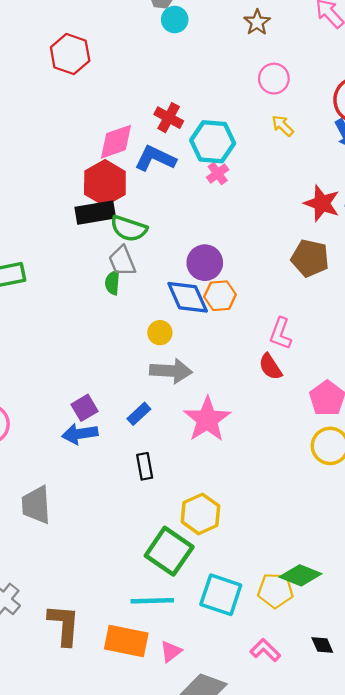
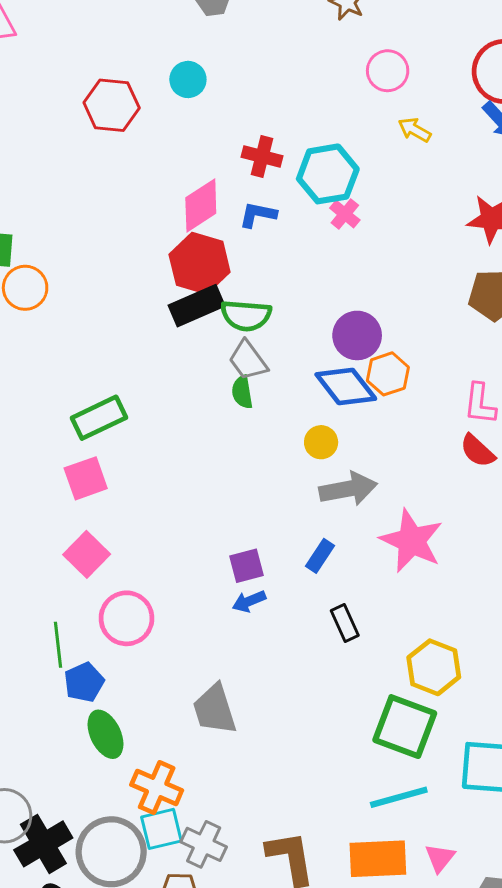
cyan circle: (175, 20) -> (188, 79), moved
blue L-shape: (155, 158) -> (258, 215), size x0.7
purple square: (84, 408) -> (246, 566), turned 30
blue arrow: (80, 434) -> (249, 601), size x0.7

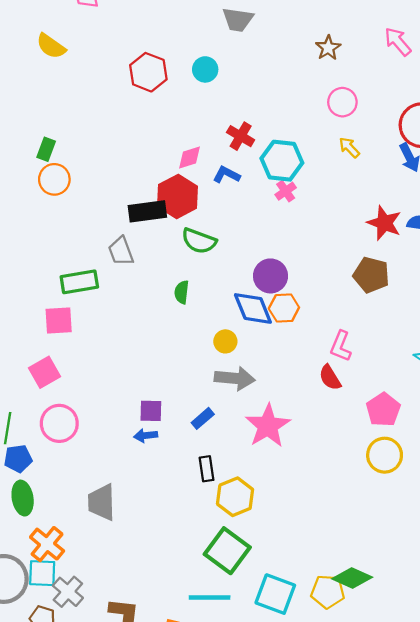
pink diamond: (201, 206) -> (190, 158), size x0.7
black rectangle: (197, 306) -> (147, 211), moved
gray trapezoid: (248, 360) -> (121, 251), moved
yellow hexagon: (434, 667) -> (235, 497), moved

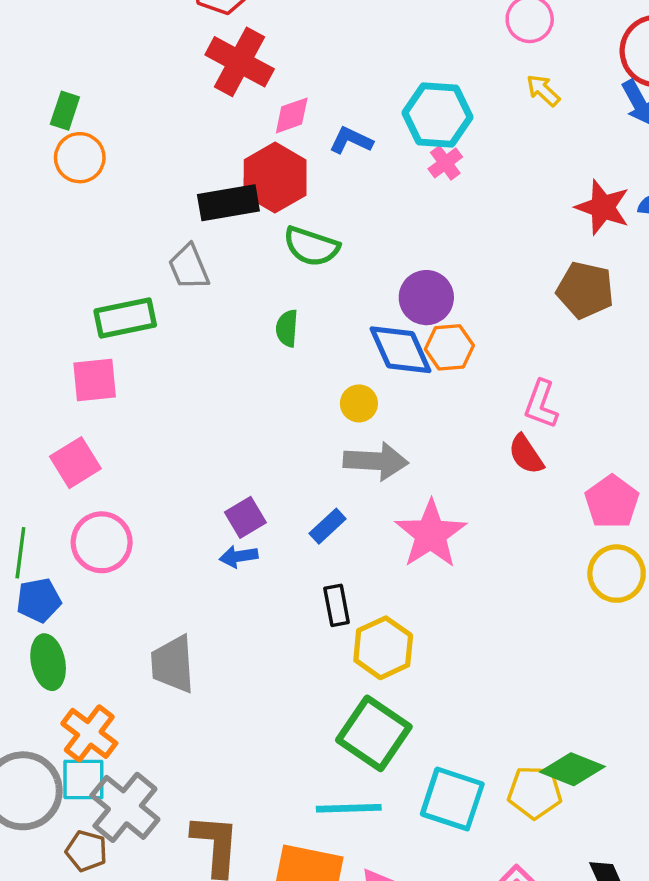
red cross: (241, 136) -> (240, 62), moved, size x1.5
purple square: (151, 411) -> (245, 517), turned -30
gray cross: (68, 592) -> (125, 807), size x1.4

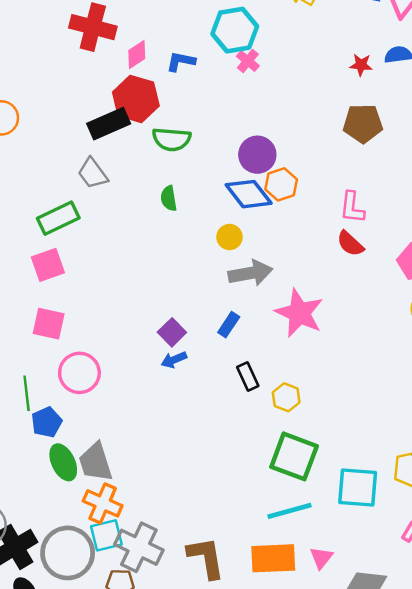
red star: (603, 207) -> (361, 65), size x0.6
pink square: (75, 463) -> (49, 324), turned -32
yellow hexagon: (383, 648) -> (286, 397), size x0.7
gray trapezoid: (173, 664) -> (96, 462), moved

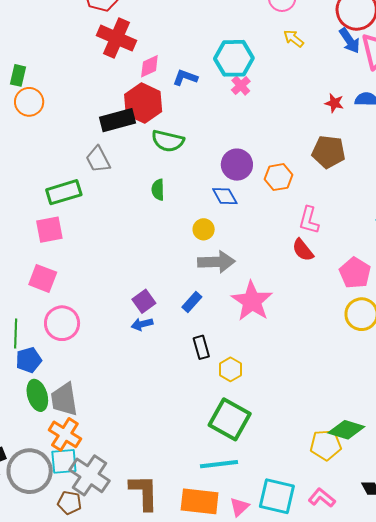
orange hexagon: (281, 184) -> (279, 177), moved
blue diamond: (249, 194) -> (225, 196), size x0.7
cyan square: (358, 488) -> (277, 496), moved

